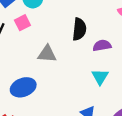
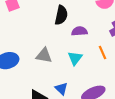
gray triangle: (47, 54) -> (44, 55), moved

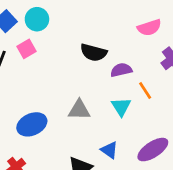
black semicircle: (61, 15) -> (94, 53), turned 102
orange line: (102, 53) -> (145, 91), moved

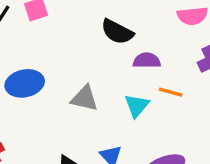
orange line: (145, 91) -> (171, 92), turned -54
blue ellipse: (32, 124) -> (25, 83), moved

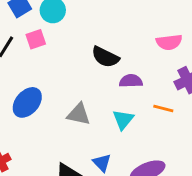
blue ellipse: (25, 83) -> (27, 102), turned -36
orange line: (171, 92) -> (163, 109), moved

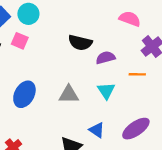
pink square: (36, 39) -> (20, 41), turned -35
pink semicircle: (169, 42) -> (130, 19), turned -140

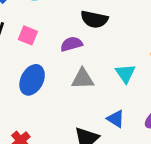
pink square: (20, 41) -> (28, 35), moved
purple semicircle: (106, 58) -> (71, 44), moved

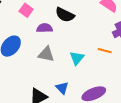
pink square: (28, 35) -> (26, 10), moved

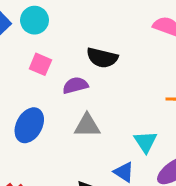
cyan triangle: (77, 58) -> (146, 142), moved

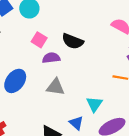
pink square: (40, 64) -> (39, 40), moved

